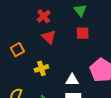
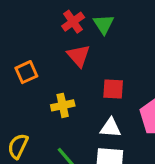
green triangle: (80, 10) -> (104, 24), moved
red square: (83, 33) -> (113, 89), moved

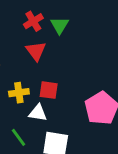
red square: (113, 89) -> (49, 90), moved
white triangle: (110, 128) -> (38, 113), moved

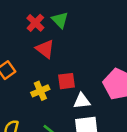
white triangle: (38, 113) -> (82, 101), moved

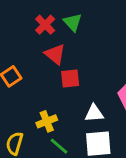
red square: (66, 81) -> (70, 78), moved
yellow cross: (40, 91) -> (47, 121), moved

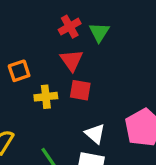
white triangle: (94, 113) -> (95, 134), turned 30
yellow cross: (47, 121) -> (46, 97), moved

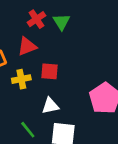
red triangle: (71, 60) -> (27, 46), moved, turned 48
white triangle: (95, 134) -> (50, 106), moved, turned -48

